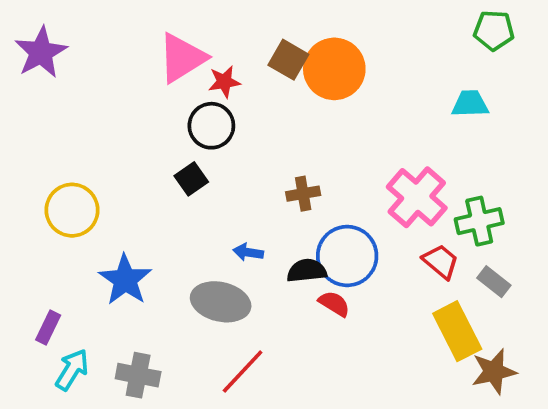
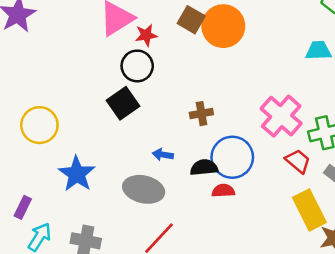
black square: (191, 179) -> (123, 103), size x1.4
red semicircle: (334, 304) -> (223, 191), turned -35

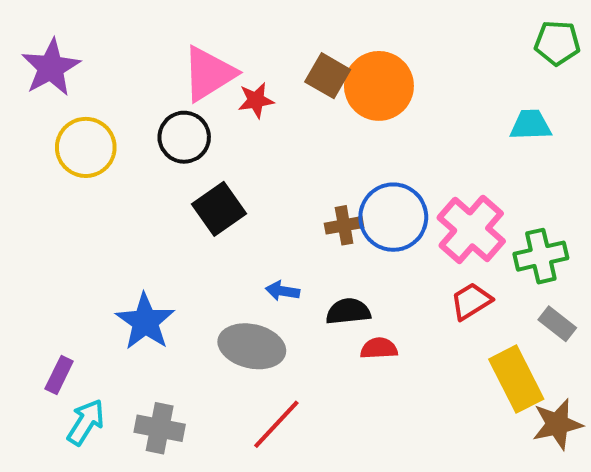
black circle: (137, 66) -> (184, 137), moved
yellow circle: (39, 125) -> (86, 147), moved
blue circle: (232, 157) -> (393, 217), moved
red trapezoid: (298, 161) -> (471, 301), moved, turned -72

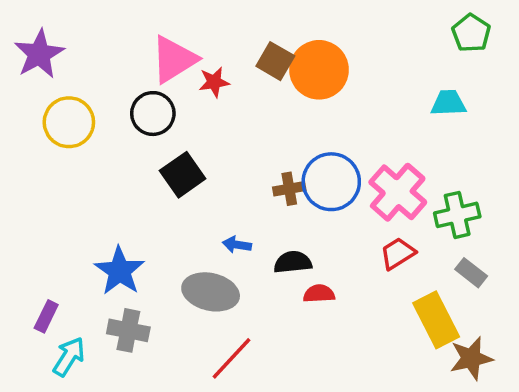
green pentagon: (557, 43) -> (471, 33), turned 30
gray cross: (160, 428) -> (128, 330), moved

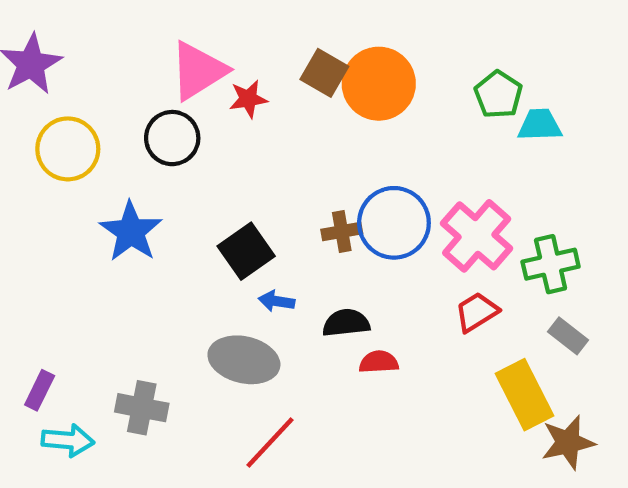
green pentagon: (471, 33) -> (498, 95), moved
black square: (183, 175) -> (246, 251), moved
blue star: (120, 271) -> (131, 232), moved
cyan arrow: (69, 357) -> (68, 440), turned 63

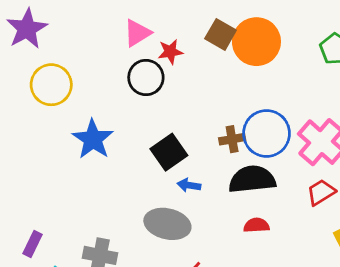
pink triangle: (198, 71) -> (137, 33), size x0.7
black circle: (172, 138) -> (146, 78), moved
black semicircle: (346, 323) -> (252, 179), moved, size x1.5

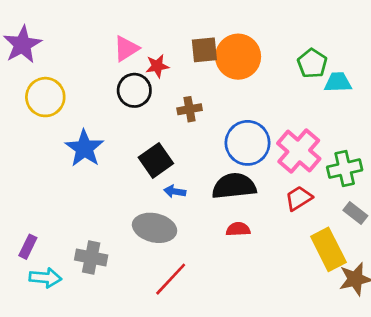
brown square: (221, 34) -> (204, 50), turned -36
brown cross: (232, 139) -> (190, 109), moved

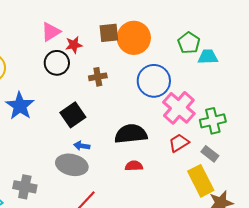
blue circle: (248, 143) -> (154, 81), moved
blue arrow: (175, 191) -> (82, 146), moved
gray rectangle: (355, 213) -> (210, 154), moved

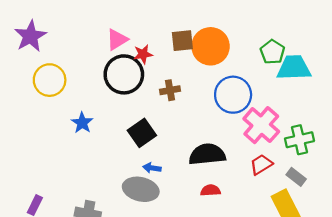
cyan trapezoid: (208, 57) -> (294, 68), size x1.5
black circle: (57, 63) -> (124, 74), size x1.4
blue star: (20, 106) -> (82, 123), size x0.7

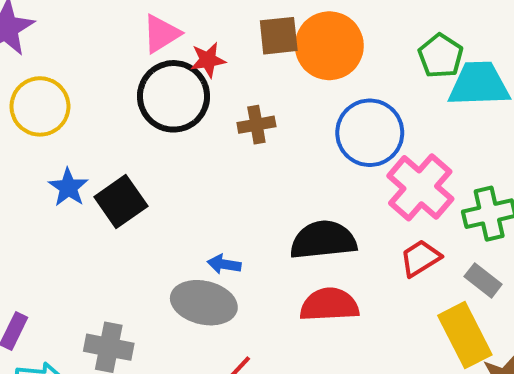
blue star: (82, 123) -> (68, 187), moved
black square: (142, 133) -> (121, 202), moved
red semicircle: (211, 190) -> (329, 305), size x1.6

